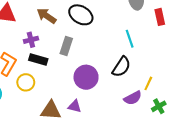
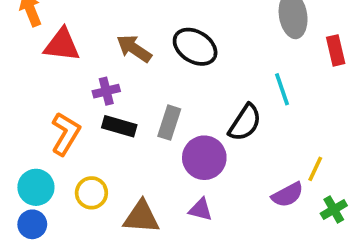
gray rectangle: (66, 46) -> (169, 123), moved
black semicircle: (121, 67) -> (245, 123), moved
yellow circle: (26, 82) -> (91, 193), moved
purple triangle: (75, 106) -> (201, 210), moved

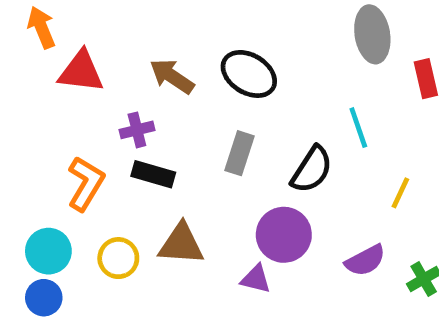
gray rectangle: (169, 123) -> (240, 153), moved
purple circle: (204, 158) -> (284, 235), moved
yellow line: (315, 169) -> (400, 193), moved
brown triangle: (141, 217) -> (181, 244), moved

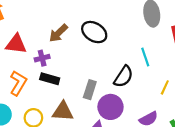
red triangle: (81, 72) -> (16, 44), moved
brown arrow: (172, 76) -> (58, 33), turned -78
gray rectangle: (240, 153) -> (90, 90), moved

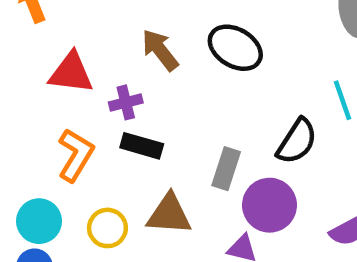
brown arrow: (58, 33) -> (160, 50), turned 96

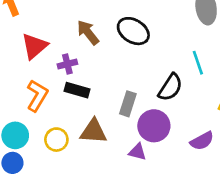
red triangle: (71, 73) -> (34, 46), turned -48

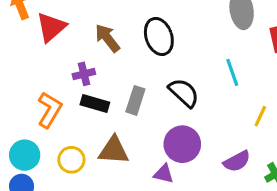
black ellipse: (133, 31) -> (159, 36), turned 40
red triangle: (34, 46) -> (51, 27), moved
black semicircle: (170, 87) -> (184, 93), moved, turned -80
gray rectangle: (128, 104) -> (135, 100), moved

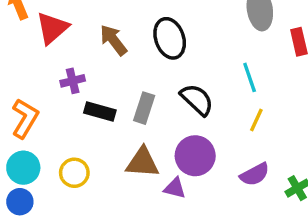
purple cross: (84, 74) -> (73, 81), moved
orange L-shape: (50, 110) -> (25, 118), moved
yellow line: (260, 116) -> (256, 120), moved
brown triangle: (114, 150) -> (142, 163), moved

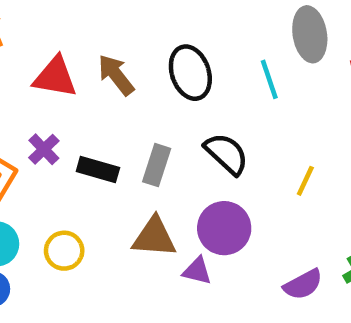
red triangle: (52, 28) -> (55, 77), moved, turned 51
cyan line: (250, 77) -> (269, 79), moved
purple cross: (73, 81) -> (44, 149), moved, turned -30
purple semicircle: (255, 174) -> (303, 284), moved

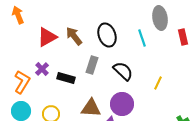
red triangle: (55, 77) -> (47, 37), turned -40
gray rectangle: (157, 165) -> (92, 65), moved

